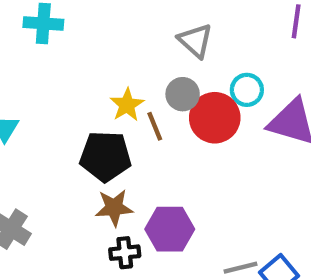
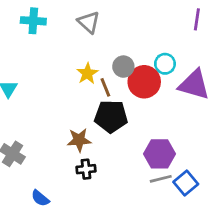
gray triangle: (195, 41) -> (89, 22), moved
black pentagon: (105, 156) -> (111, 116), moved
purple hexagon: (170, 229) -> (159, 154), moved

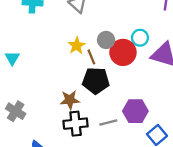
black cross: (86, 169) -> (76, 124), size x1.5
gray line: (161, 179) -> (108, 122), moved

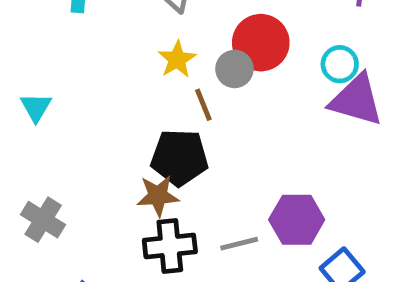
cyan circle: (140, 38) -> (340, 64), moved
yellow star: (77, 46) -> (177, 59), moved
red circle: (123, 52) -> (261, 43), moved
black pentagon: (96, 81) -> (179, 157), moved

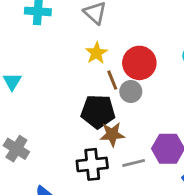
red circle: (261, 43) -> (139, 63), moved
gray circle: (234, 69) -> (131, 91), moved
brown star: (158, 196) -> (112, 134), moved

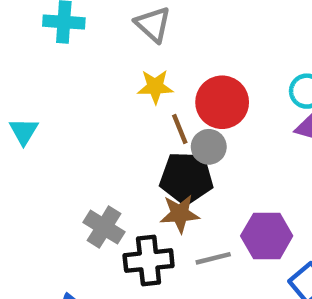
yellow star: (96, 53) -> (155, 87), turned 30
black pentagon: (98, 112) -> (186, 178), moved
gray cross: (16, 149) -> (104, 227), moved

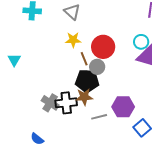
black cross: (149, 261) -> (66, 103), moved

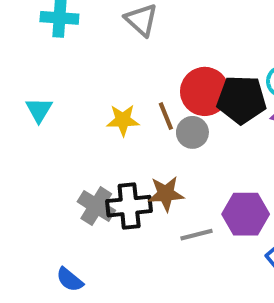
yellow star: (73, 40) -> (123, 120), moved
cyan triangle: (14, 60) -> (39, 110), moved
black pentagon: (87, 81) -> (242, 100), moved

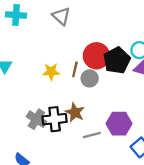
black pentagon: (242, 100) -> (117, 60), turned -30
brown line: (166, 116) -> (75, 69), turned 35
brown star: (166, 194) -> (75, 112), turned 30

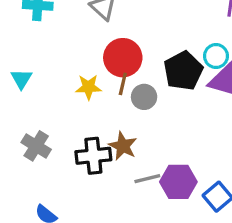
red circle: (96, 56) -> (123, 58), moved
gray cross: (36, 119) -> (36, 146), moved
purple hexagon: (119, 124) -> (178, 182), moved

